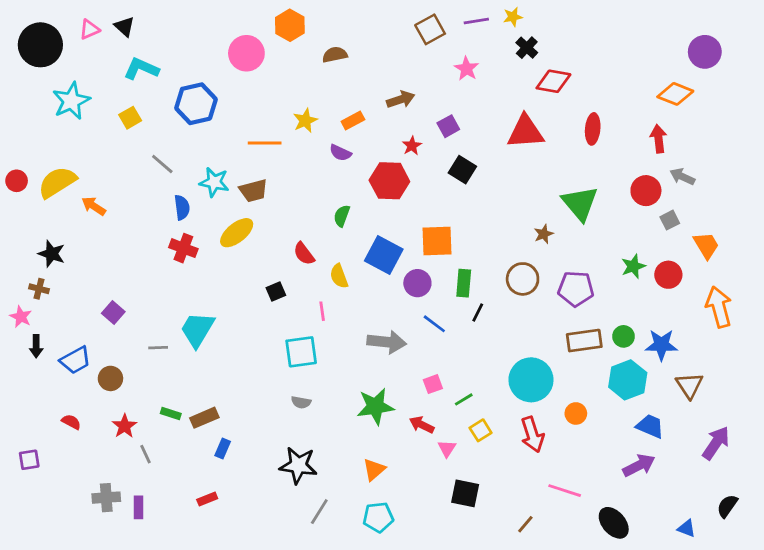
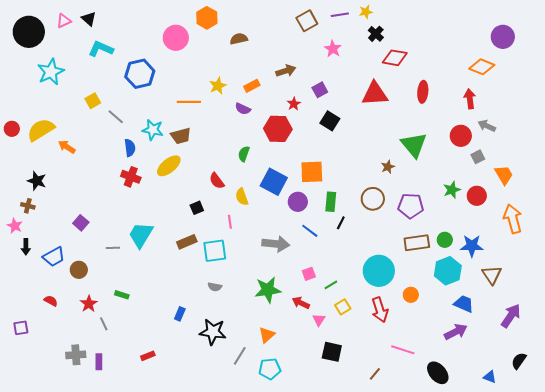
yellow square: (130, 118) -> (93, 101), moved
brown rectangle: (204, 418) -> (187, 242), moved
blue rectangle: (223, 449) -> (180, 314), moved
gray line: (319, 512) -> (240, 356), moved

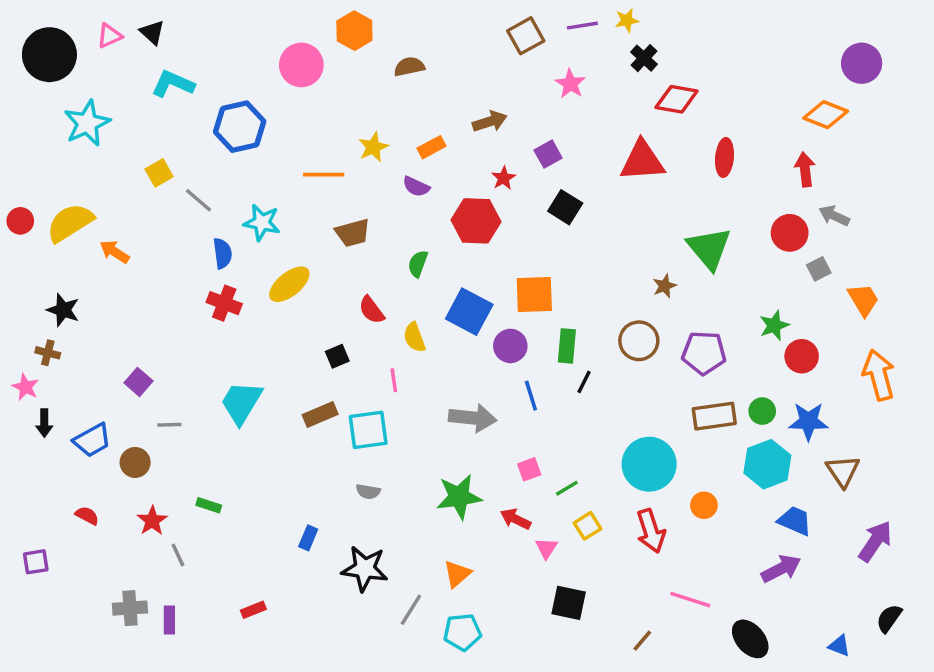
brown trapezoid: (181, 136) -> (353, 233), moved
red circle: (477, 196) -> (802, 356), moved
blue line: (310, 231) -> (531, 396), turned 36
gray line: (113, 248) -> (169, 425), moved

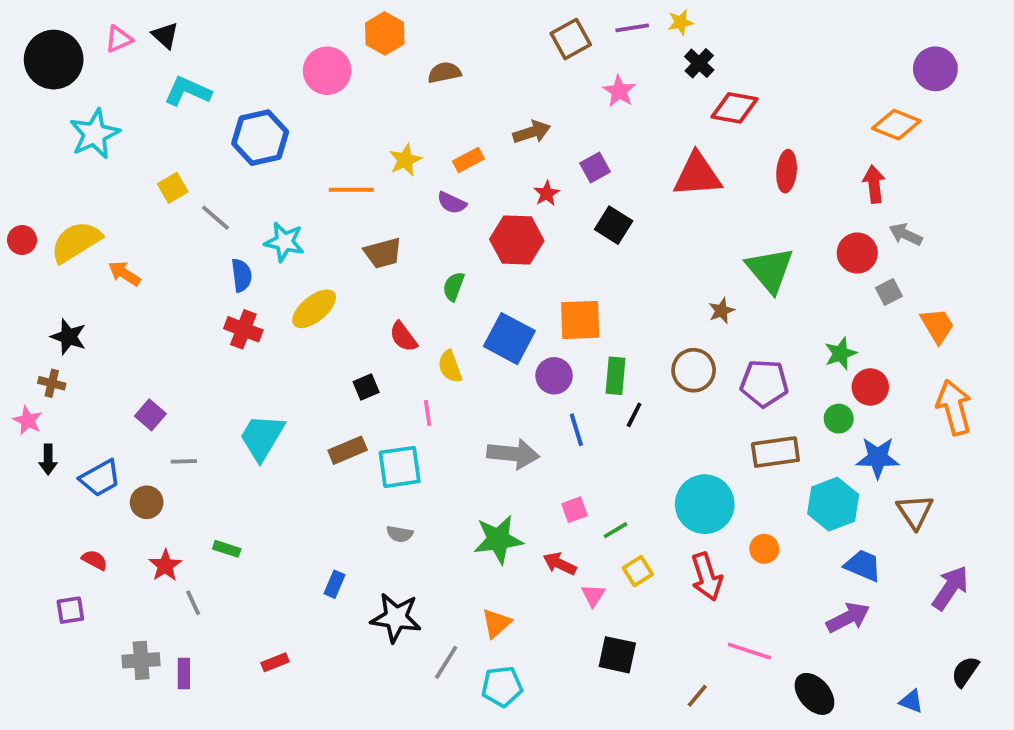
green circle: (762, 411) -> (839, 419), moved
purple square: (36, 562) -> (70, 610), moved

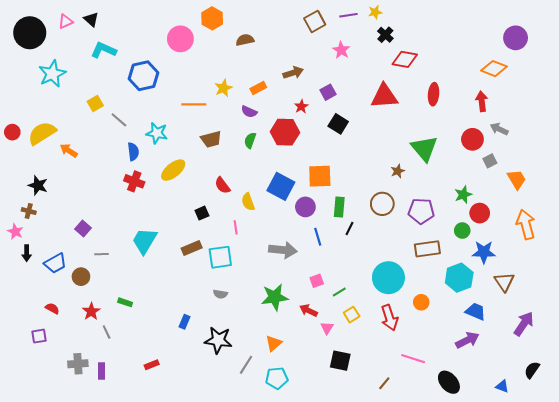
green semicircle: (454, 286) -> (250, 140), moved

